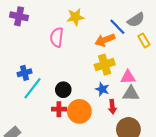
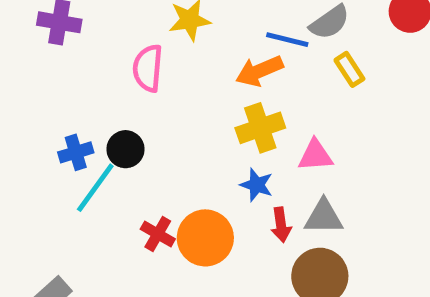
blue line: (117, 27) -> (287, 40), turned -30
black circle: (63, 90) -> (126, 149), moved
gray triangle: (131, 94) -> (324, 217), moved
red cross: (59, 109) -> (158, 234), turned 32

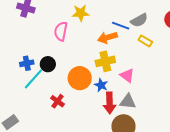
yellow rectangle: (349, 69) -> (145, 41), turned -32
pink triangle: (315, 155) -> (127, 75), turned 35
red arrow: (281, 225) -> (110, 103), size x1.5
orange circle: (205, 238) -> (80, 78), moved

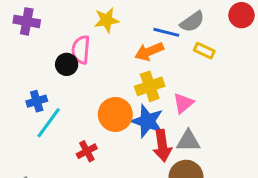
black circle: (48, 64) -> (67, 64), moved
pink triangle: (127, 75) -> (183, 103), turned 49
blue star: (101, 85) -> (147, 121), size x1.6
red cross: (58, 101) -> (87, 151), turned 32

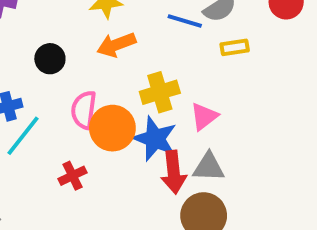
pink semicircle: (81, 50) -> (84, 110), moved
orange arrow: (149, 51) -> (116, 45), moved
yellow rectangle: (204, 51) -> (235, 47), turned -36

